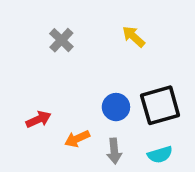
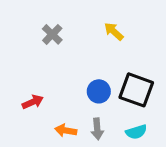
black square: (160, 105) -> (136, 90), turned 36
orange arrow: (77, 139) -> (66, 130), moved, turned 35

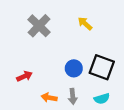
gray cross: (52, 34) -> (39, 26), size x1.5

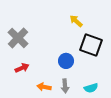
gray cross: (39, 26) -> (18, 38), moved
black square: (102, 67) -> (91, 45), moved

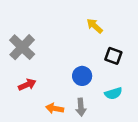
black square: (91, 45) -> (113, 56), size x0.6
cyan semicircle: (91, 88) -> (113, 93), moved

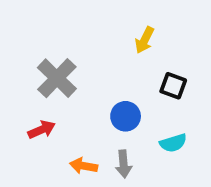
yellow arrow: (95, 26) -> (145, 40), turned -105
gray cross: (22, 47) -> (57, 78), moved

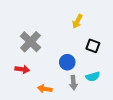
red arrow: (42, 130) -> (22, 69), turned 32
gray arrow: (124, 164) -> (73, 83), moved

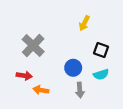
cyan semicircle: (93, 77) -> (101, 74), moved
orange arrow: (45, 89) -> (41, 90), moved

